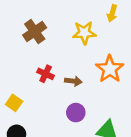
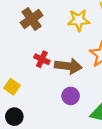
brown arrow: (73, 81) -> (68, 66), size x1.6

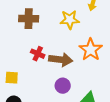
brown cross: (32, 19) -> (29, 19), turned 36
yellow square: (12, 87) -> (12, 78), turned -32

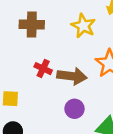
yellow star: (70, 20) -> (83, 26), turned 30

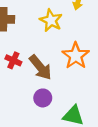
brown arrow: (72, 76) -> (40, 67), turned 44

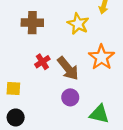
red cross: (13, 60) -> (42, 62), turned 32

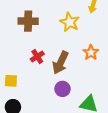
orange star: (101, 57) -> (91, 52), size x0.7
brown arrow: (68, 68) -> (60, 63), turned 65

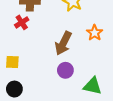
red cross: (37, 57) -> (22, 22), moved

